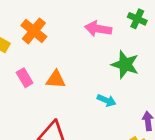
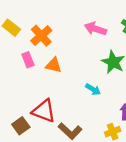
orange cross: (34, 31) -> (41, 36), moved

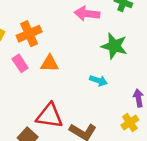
orange cross: (41, 36) -> (29, 34), turned 30

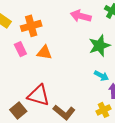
green star: (114, 46) -> (99, 46), turned 30
cyan arrow: (98, 81) -> (101, 76), moved

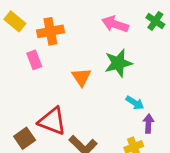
green star: (99, 46) -> (118, 63), moved
orange triangle: (44, 53) -> (81, 77), moved, turned 42

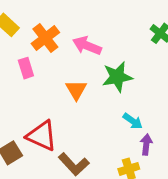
pink arrow: (115, 24) -> (87, 46), moved
orange cross: (50, 31) -> (45, 38), turned -30

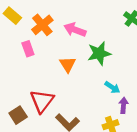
red triangle: (42, 136) -> (42, 101), turned 45

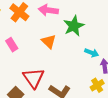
pink rectangle: (28, 49) -> (12, 45), moved

